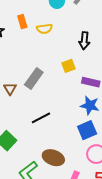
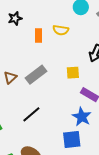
orange rectangle: (22, 22) -> (39, 35), moved
black line: (41, 118) -> (31, 114), turned -30

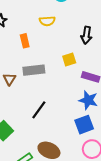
orange rectangle: (39, 35) -> (25, 41), moved
gray rectangle: (36, 75) -> (34, 70), turned 45

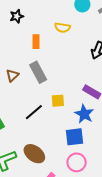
yellow square: (69, 60) -> (58, 101), moved
gray rectangle: (34, 70) -> (38, 72), turned 55

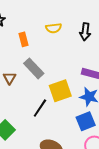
yellow semicircle: (62, 28) -> (54, 28), moved
yellow square: (58, 101) -> (60, 91), size x1.6

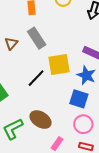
blue square: (86, 121) -> (79, 99), turned 30

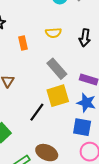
gray rectangle: (37, 38) -> (57, 69), moved

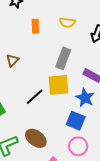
gray rectangle: (57, 69) -> (63, 58), turned 50

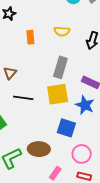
black line: (35, 97) -> (23, 98), moved, turned 54
blue square: (76, 121) -> (66, 128), moved
brown ellipse: (36, 138) -> (39, 149), turned -30

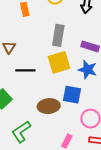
brown ellipse: (39, 149) -> (49, 106), moved

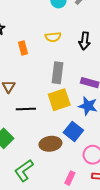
blue square: (72, 95) -> (73, 131), turned 30

